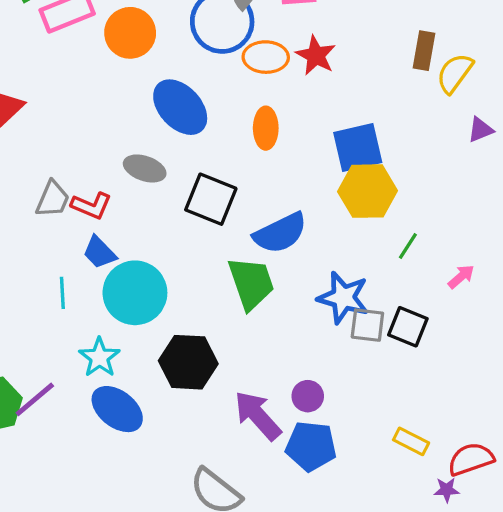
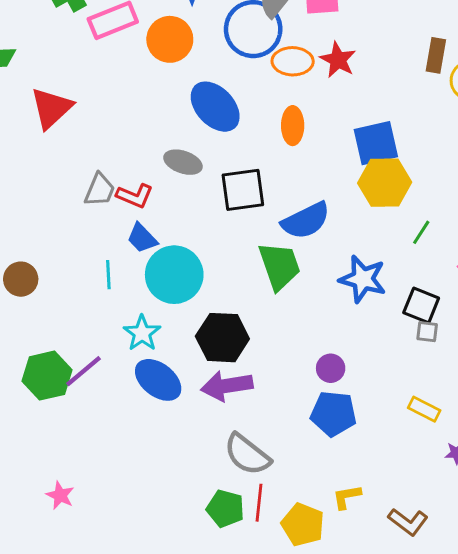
black square: (211, 199) -> (243, 190), turned -30
gray square: (367, 325) -> (427, 332), moved, size x0.7
purple arrow: (258, 416) -> (227, 386), moved, turned -57

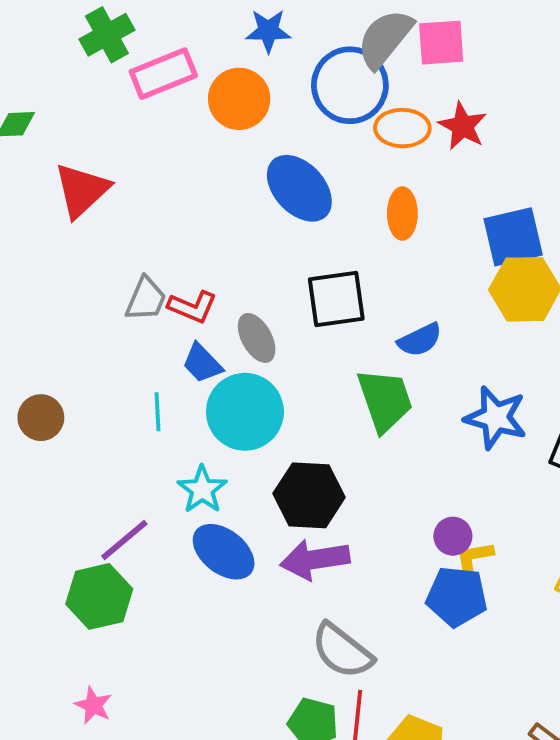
gray ellipse: (183, 162) -> (257, 338), moved, turned 42
blue semicircle: (306, 221) -> (420, 340), size x0.7
green hexagon: (47, 376) -> (99, 596), moved
yellow L-shape: (347, 497) -> (474, 558), moved

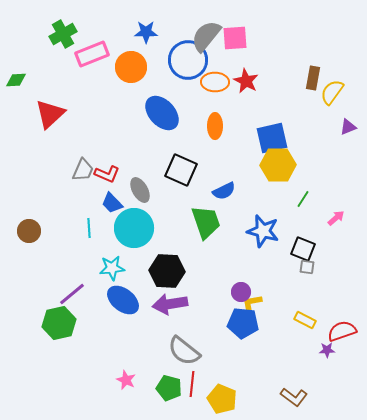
black square: (336, 299) -> (181, 170), turned 32
cyan star: (202, 490) -> (112, 268), turned 30
pink star: (93, 705) -> (126, 380), moved

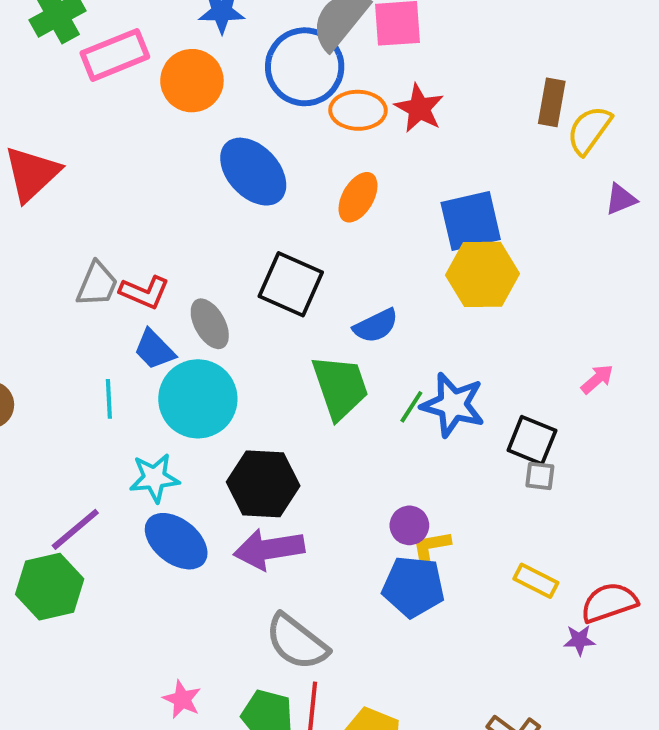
orange ellipse: (215, 126) -> (358, 197), turned 30
green line: (303, 199) -> (411, 407), moved

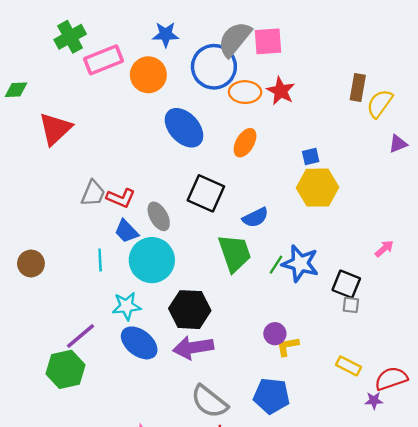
blue square: (471, 221) -> (311, 156), size x0.5
blue pentagon: (413, 587) -> (271, 396), moved

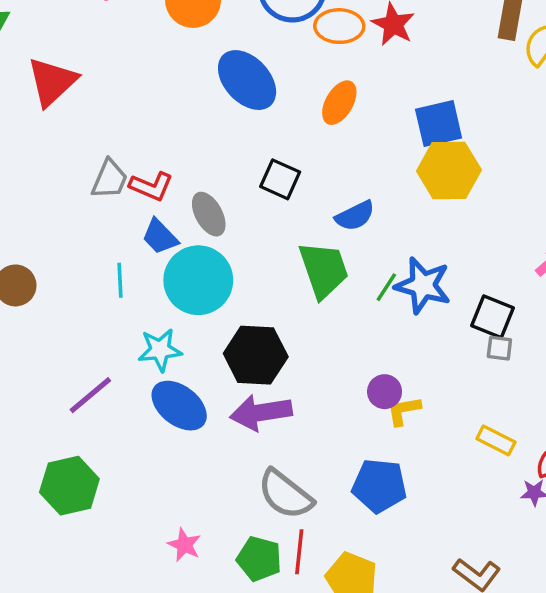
blue square: (311, 156) -> (439, 124), size x1.8
black square: (206, 193) -> (280, 179), size x0.7
green hexagon: (65, 369) -> (69, 486), moved

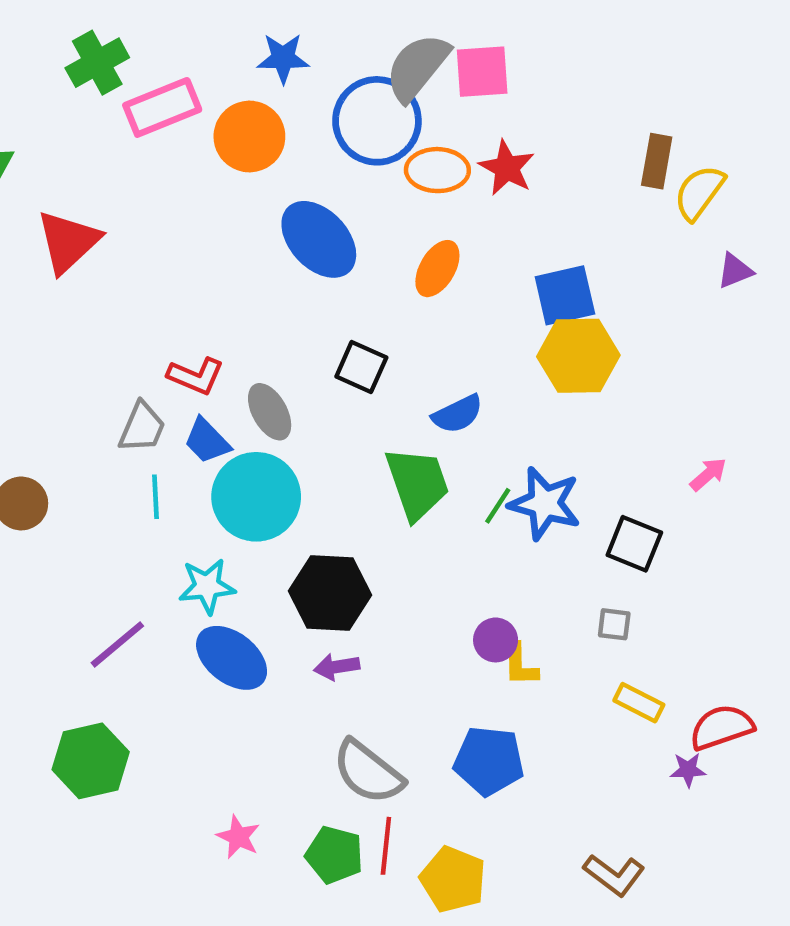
gray trapezoid: (110, 179) -> (142, 427), moved
gray square: (499, 348) -> (614, 624), moved
yellow L-shape: (404, 411) -> (520, 665), turned -81
purple arrow: (261, 413) -> (337, 667), size x0.6

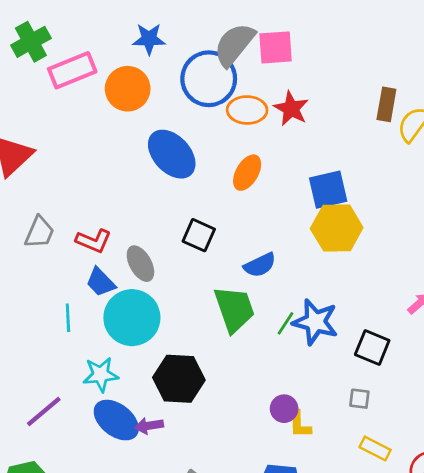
gray trapezoid: (142, 427) -> (39, 232), moved
purple arrow: (337, 667) -> (149, 426), moved

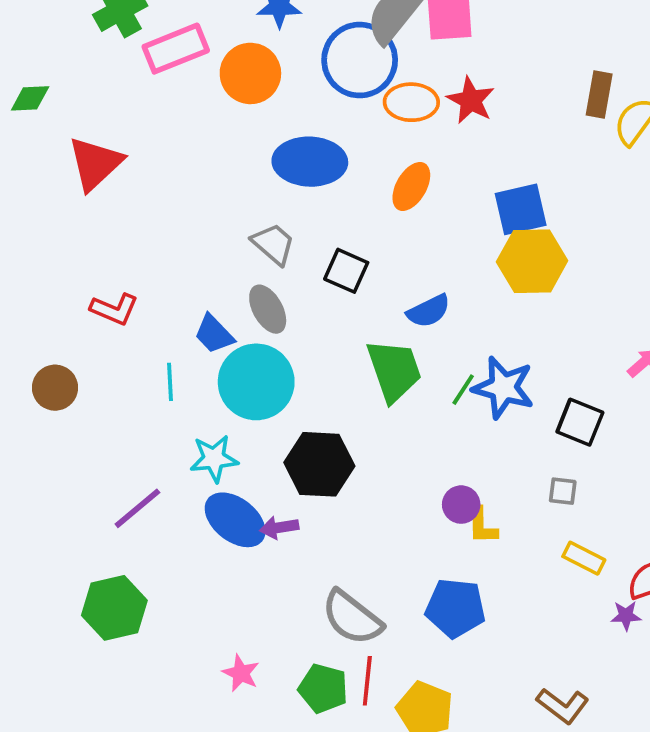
blue ellipse: (172, 154) -> (310, 162), turned -45
gray trapezoid: (39, 232) -> (273, 244), moved, turned -72
red L-shape: (94, 241) -> (114, 309), moved

